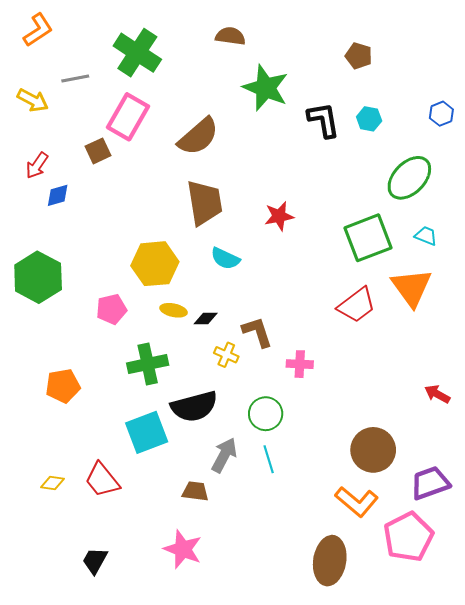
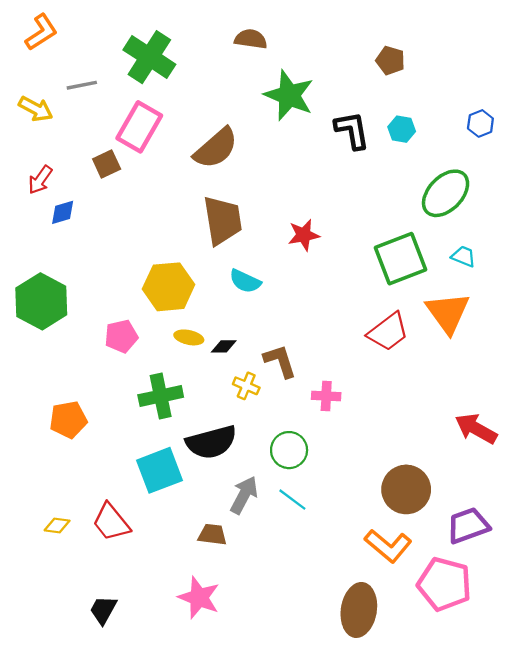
red arrow: (437, 394) -> (476, 429), size x1.5
cyan line: (269, 459) -> (292, 500), turned -36
pink pentagon: (408, 537) -> (444, 584), turned -30

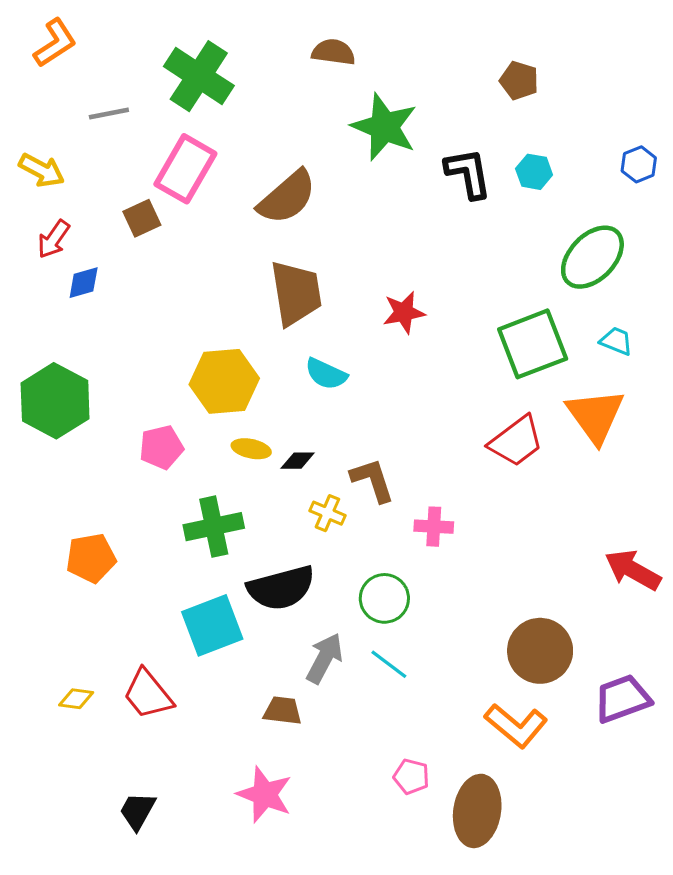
yellow arrow: (36, 109) -> (42, 170), moved
pink pentagon: (444, 584) -> (411, 777), moved, size x0.5

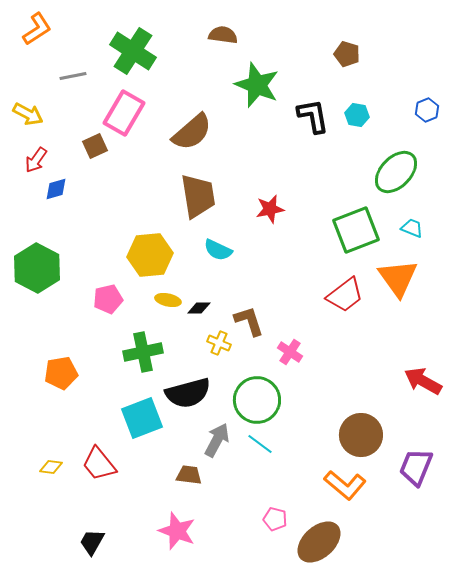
pink cross: (434, 527) -> (290, 352), turned 30
green circle: (384, 598) -> (257, 400), size x1.4
purple trapezoid: (622, 699) -> (416, 467), turned -48
brown ellipse: (477, 811) -> (319, 542), turned 39

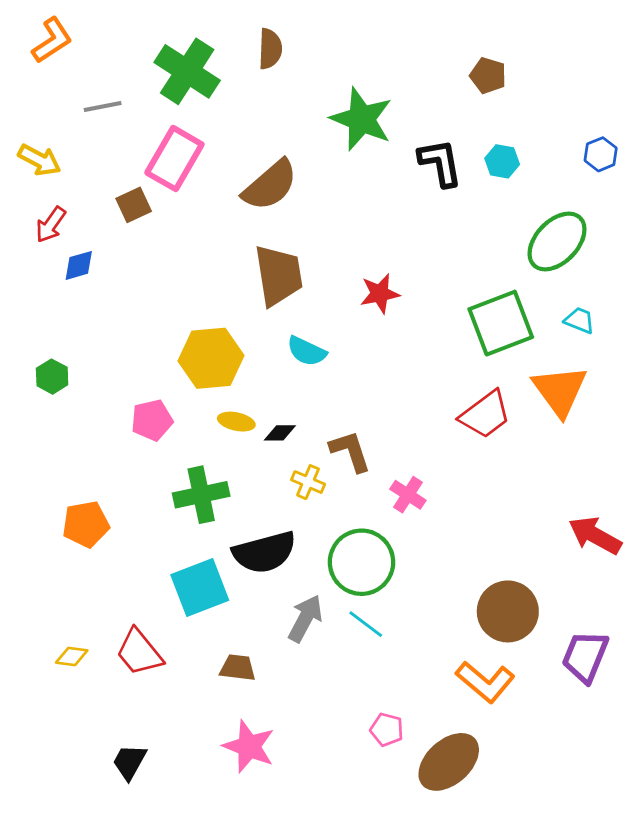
brown semicircle: (223, 35) -> (270, 49), moved, turned 84
green hexagon: (37, 268) -> (52, 377), size x0.5
brown trapezoid: (189, 475) -> (238, 668), moved

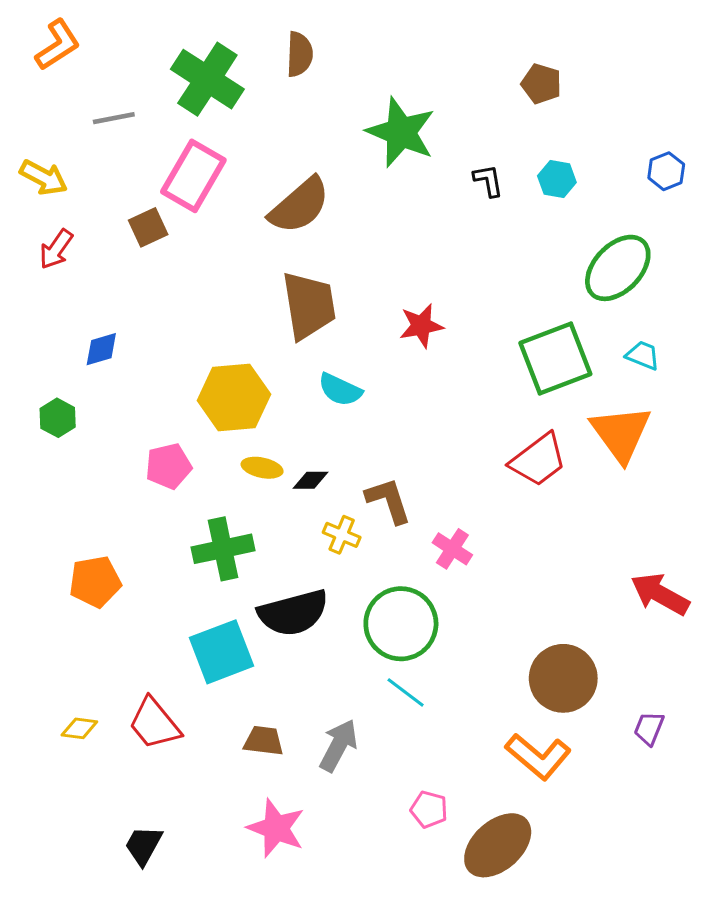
black L-shape: (440, 163) -> (488, 181), size x0.6
blue diamond: (79, 265) -> (101, 349), moved
gray arrow: (305, 618) -> (339, 745), moved
purple trapezoid: (585, 656) -> (649, 728), size x0.6

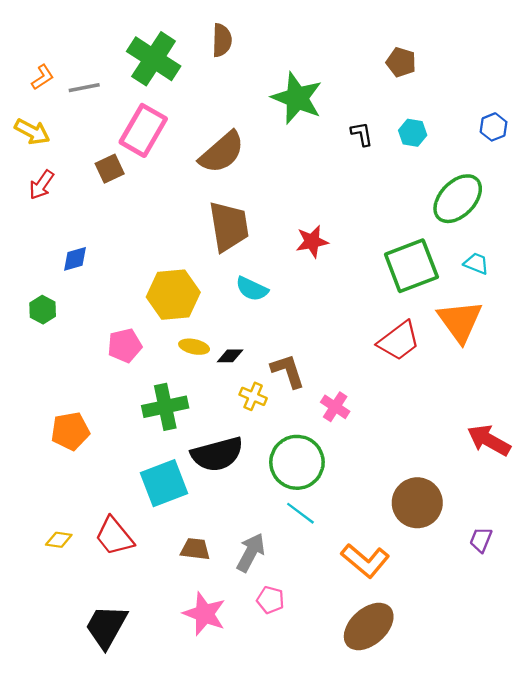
orange L-shape: (58, 45) -> (43, 77), moved, size x0.7
orange L-shape: (538, 756) -> (365, 561), moved
pink pentagon: (429, 809) -> (270, 600), moved
black trapezoid: (143, 845) -> (106, 626), size x1.5

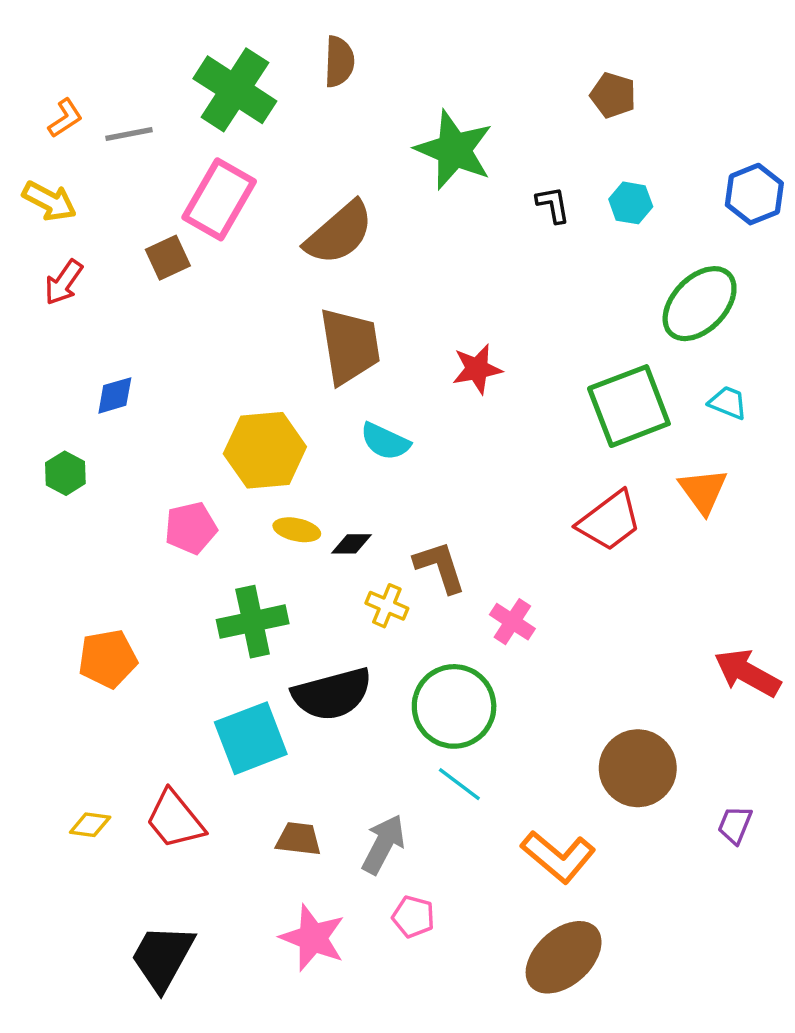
blue hexagon: (494, 127) -> (754, 194), size x1.4
orange triangle: (460, 321) -> (703, 491), size x0.7

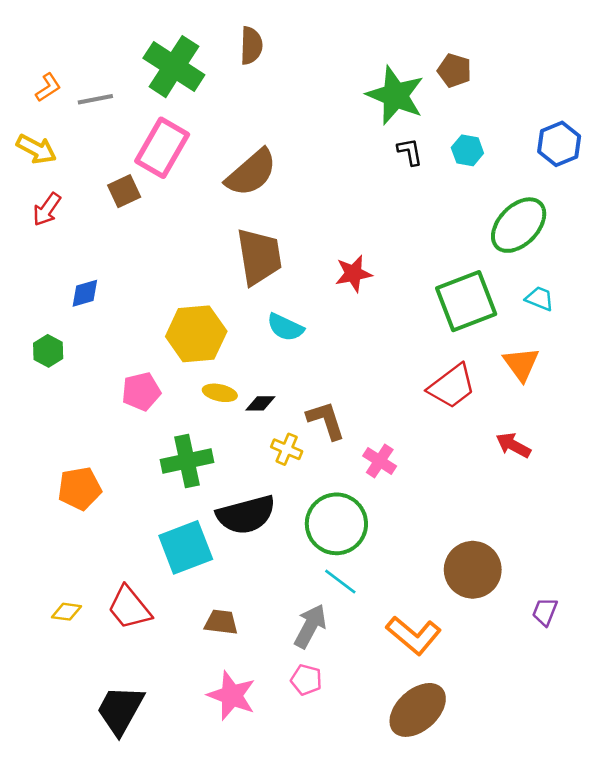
green star: (454, 150) -> (395, 95), moved
red arrow: (747, 673) -> (513, 445), moved, size x0.7
gray arrow: (383, 844) -> (310, 626), moved

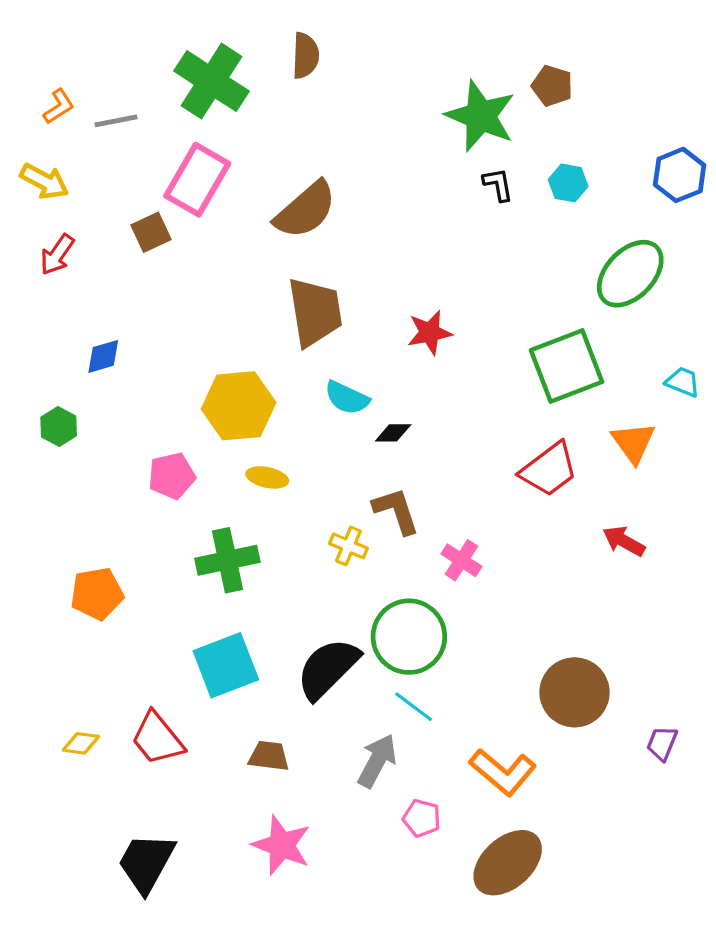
cyan trapezoid: (540, 298) -> (683, 382), moved
black diamond: (260, 403) -> (393, 433), moved
black semicircle: (246, 515) -> (328, 668), moved, turned 150
pink pentagon: (306, 680) -> (422, 818), moved

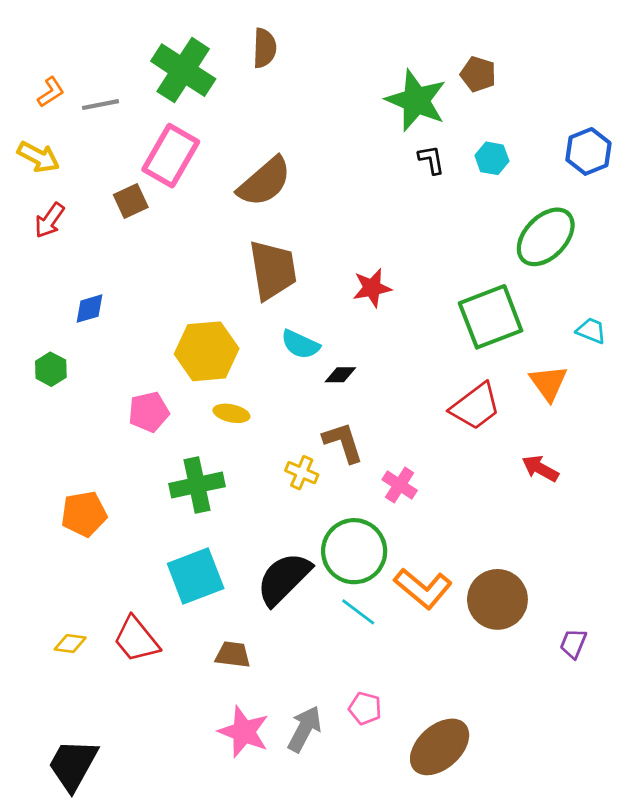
gray arrow: (377, 761) -> (304, 729), moved
orange L-shape: (503, 772) -> (423, 588), moved
black trapezoid: (146, 863) -> (73, 765), moved

